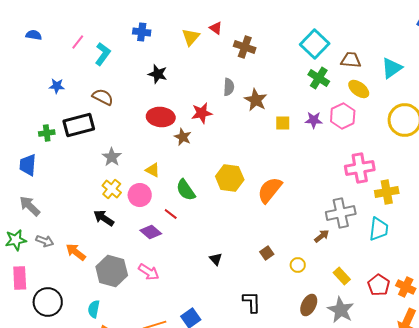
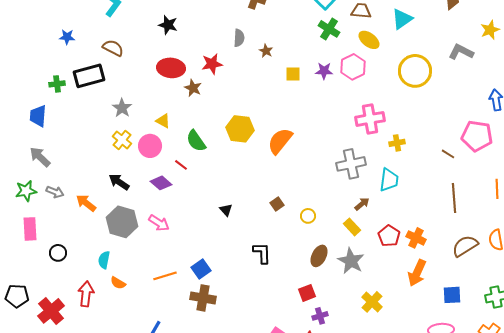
brown star: (256, 100) -> (266, 51), size x0.6
yellow cross: (387, 192) -> (397, 143), size x0.7
black arrow: (104, 218) -> (119, 182), moved
brown arrow: (322, 236) -> (362, 204), moved
black circle: (48, 302) -> (58, 253), size x0.6

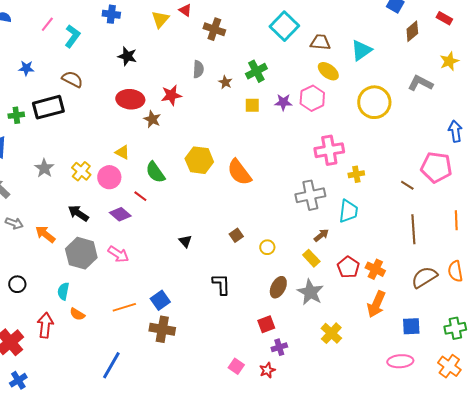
green cross: (329, 29) -> (256, 71), moved, turned 30
gray star: (122, 108) -> (44, 168), moved
orange semicircle: (280, 141) -> (239, 172), turned -76

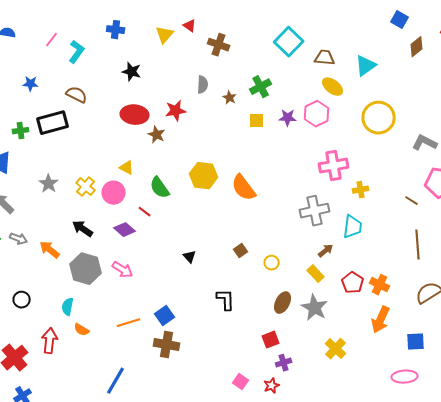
gray L-shape: (420, 83) -> (425, 143), moved

